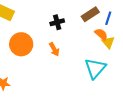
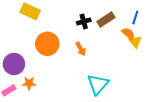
brown rectangle: (90, 14) -> (106, 19), moved
cyan triangle: (95, 68) -> (98, 84), moved

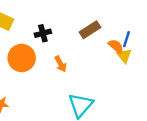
blue line: (135, 17) -> (127, 39), moved
black cross: (84, 22) -> (43, 33), moved

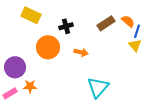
orange semicircle: (116, 46) -> (128, 21), moved
orange arrow: (61, 64) -> (81, 52), turned -48

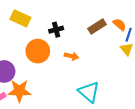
orange star: (30, 86) -> (19, 91), size x1.6
cyan triangle: (98, 87) -> (89, 92), turned -30

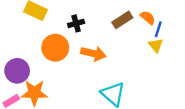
orange arrow: (71, 56) -> (93, 53), size x1.5

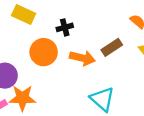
brown rectangle: (122, 20) -> (112, 47), moved

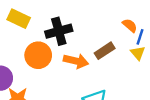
black cross: (65, 27) -> (59, 31), size x1.6

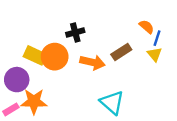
yellow rectangle: (19, 19) -> (35, 55), moved
black cross: (59, 31) -> (75, 32), size x0.7

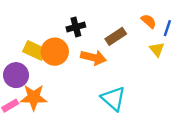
blue line: (157, 38) -> (167, 28), moved
brown rectangle: (121, 52) -> (116, 36), moved

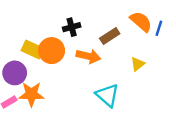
orange semicircle: (149, 21) -> (141, 22), size x1.5
yellow triangle: (157, 49) -> (138, 64), moved, turned 32

